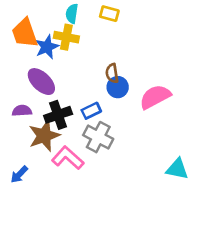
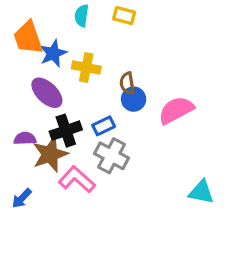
yellow cross: (66, 37) -> (86, 68), moved
purple semicircle: (22, 111) -> (25, 138), moved

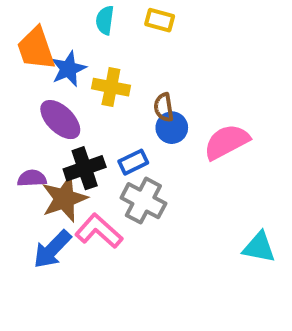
blue arrow: (22, 198) -> (52, 249), moved, size x1.5

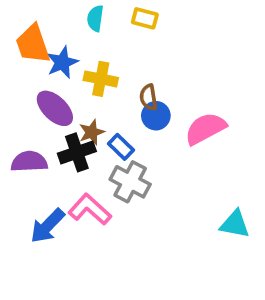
blue rectangle: (133, 162) -> (121, 147), turned 70
purple semicircle: (32, 178) -> (29, 162), size x1.4
brown star: (64, 199) -> (92, 132), moved, size x0.6

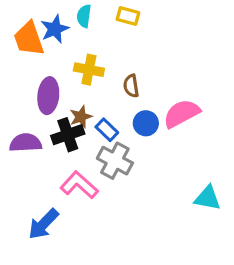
blue star: (62, 62) -> (55, 29), moved
purple ellipse: (55, 108) -> (48, 96), turned 52
blue circle: (156, 116) -> (146, 123), moved
blue arrow: (48, 226) -> (43, 224), moved

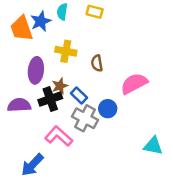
blue circle: (146, 123) -> (108, 109), moved

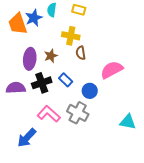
yellow cross: (66, 51) -> (71, 36), moved
brown star: (60, 86) -> (51, 56), moved
gray cross: (85, 118) -> (78, 113), moved

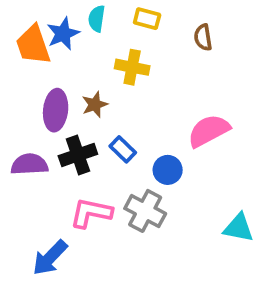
brown semicircle: (81, 53) -> (203, 37), moved
pink L-shape: (49, 114) -> (91, 213), turned -30

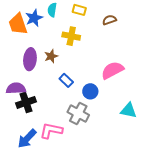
brown semicircle: (203, 37) -> (109, 20), turned 80
black cross: (78, 155) -> (26, 102), moved
pink L-shape: (91, 213) -> (51, 131), moved
cyan triangle: (239, 228) -> (129, 110), moved

